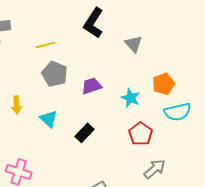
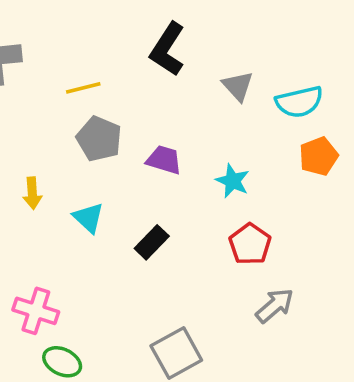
orange pentagon: (164, 84) -> (319, 156), moved
purple trapezoid: (92, 86) -> (164, 160), turned 35
cyan semicircle: (178, 112) -> (299, 102), moved

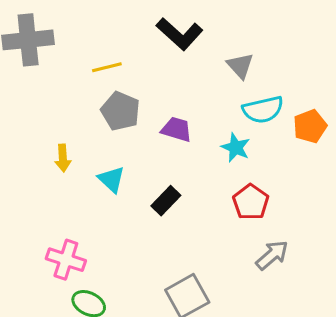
black L-shape: (168, 49) -> (180, 34), turned -81
cyan semicircle: (299, 102) -> (263, 110), moved

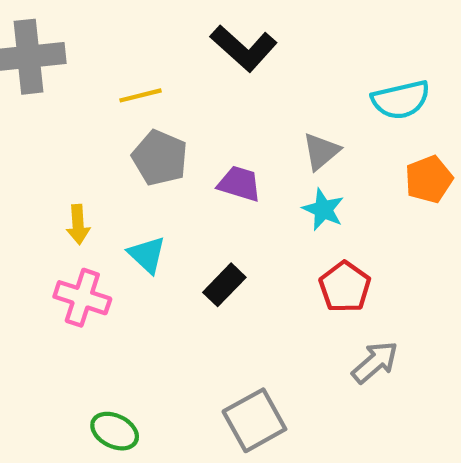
gray triangle: (240, 66) -> (321, 151), moved, turned 32
cyan semicircle: (263, 110) -> (401, 100), moved
pink cross: (66, 260) -> (82, 298), moved

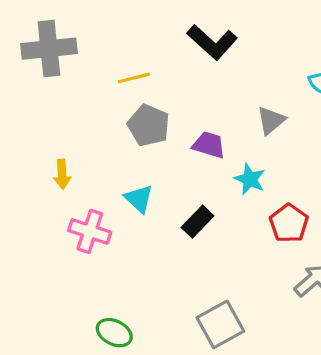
cyan star: (323, 209) -> (250, 179), moved
yellow arrow: (78, 225) -> (62, 174), moved

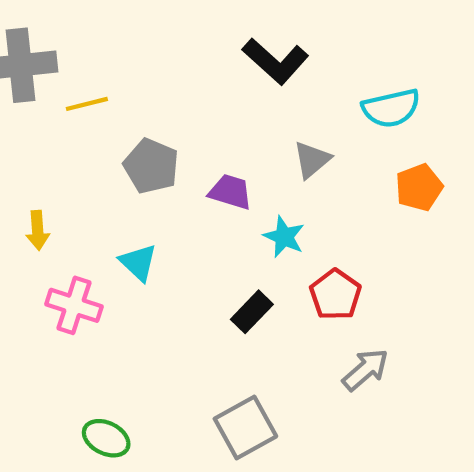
black L-shape: (212, 42) -> (275, 61), moved
yellow line: (134, 78) -> (87, 104), moved
black rectangle: (198, 222) -> (252, 312), moved

